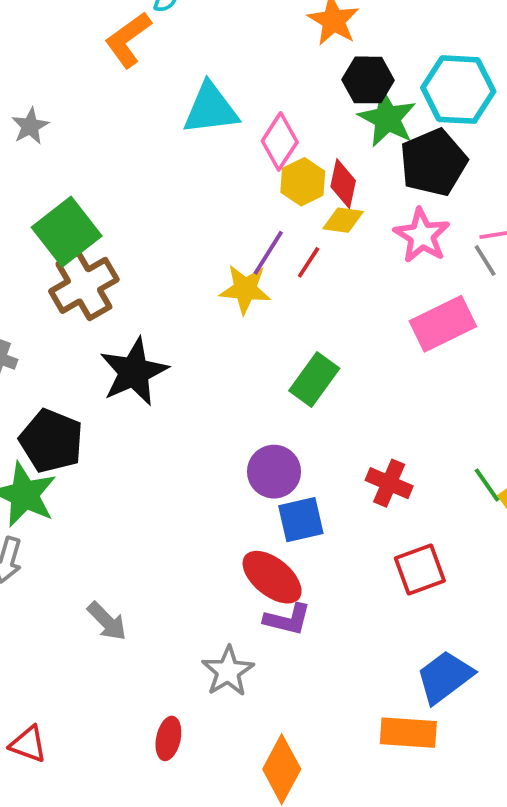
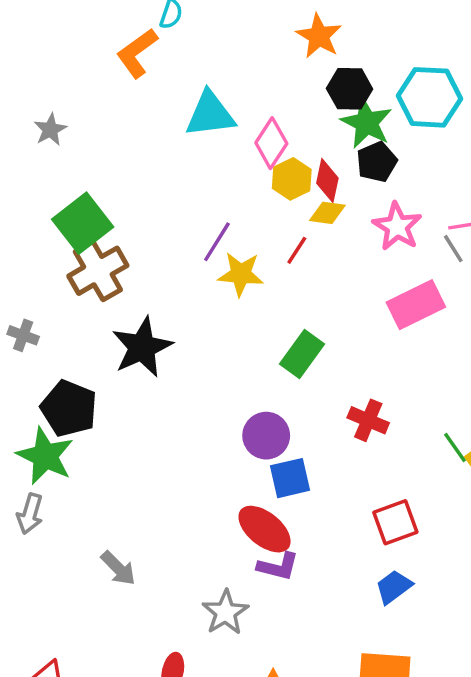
black pentagon: (433, 163) -> (377, 162), moved, size x0.7
purple line: (268, 253) -> (217, 242), moved
red cross: (389, 483) -> (368, 420), moved
blue trapezoid: (445, 677) -> (394, 587), moved, size x0.7

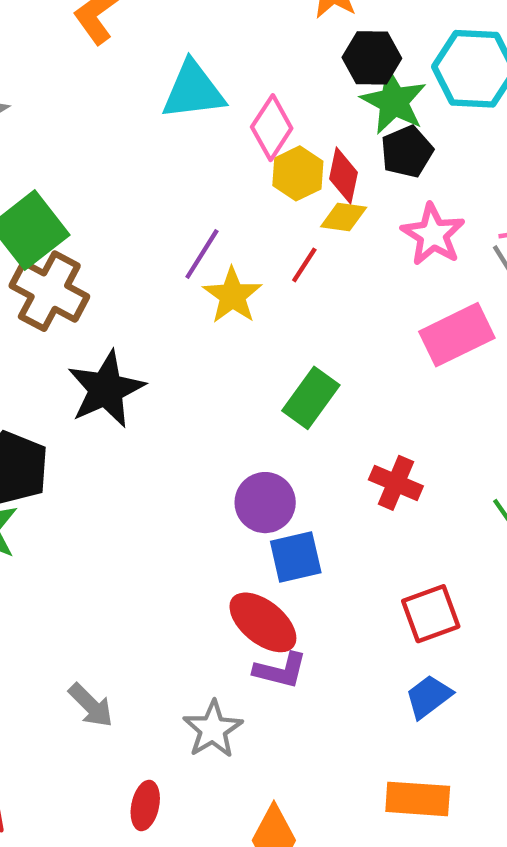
brown cross: (98, 271) -> (49, 291), turned -32
yellow star: (241, 274) -> (232, 295), turned 30
gray arrow: (118, 568) -> (91, 705), moved

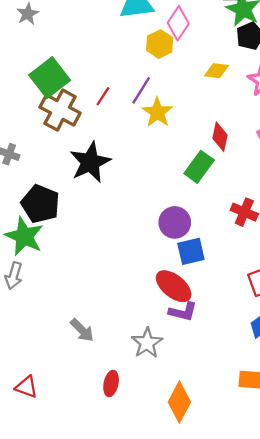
yellow hexagon: (298, 173) -> (160, 44), moved
red diamond: (344, 176) -> (220, 137), moved
red line: (304, 265) -> (103, 96), moved

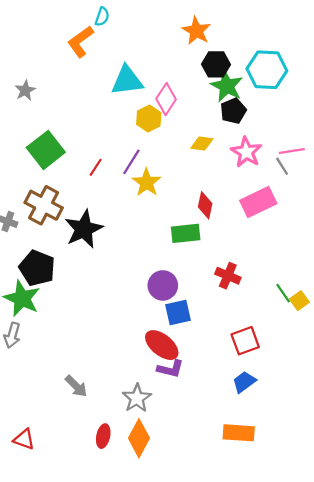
brown cross: (60, 110) -> (44, 205), moved
green rectangle: (199, 167) -> (186, 233), turned 48
orange diamond: (179, 402) -> (139, 438), moved

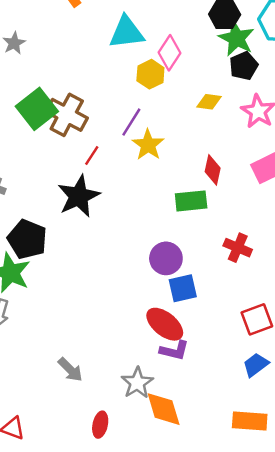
red line: (96, 167) -> (92, 156), moved
brown cross: (44, 205) -> (67, 115), moved
orange diamond: (139, 438) -> (164, 409), moved, turned -45

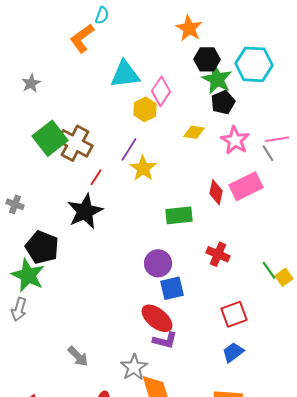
red diamond: (213, 170) -> (216, 192), moved

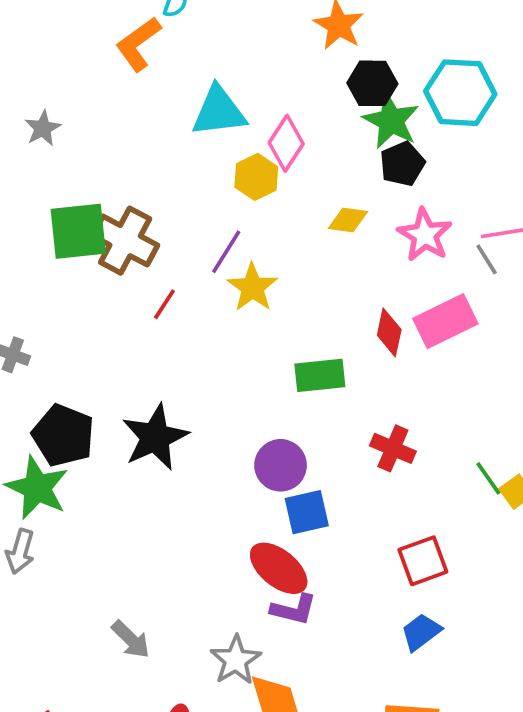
green square: (50, 138) -> (78, 231), turned 32
black star: (85, 211) -> (155, 437), moved

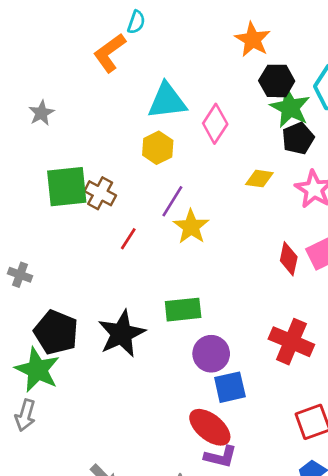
yellow hexagon: (256, 177) -> (158, 148), moved
brown cross: (125, 241) -> (100, 193), size x0.7
green rectangle: (320, 375) -> (183, 310), moved
red cross: (393, 448) -> (291, 342), size x1.4

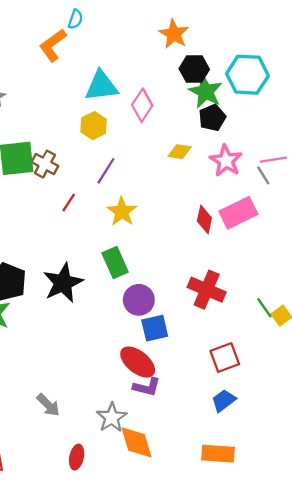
yellow star: (191, 227) -> (122, 212), moved
green rectangle: (183, 310) -> (115, 262), turned 72

